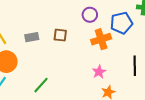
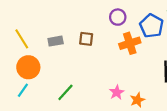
blue pentagon: (121, 23) -> (152, 26), turned -30
pink star: (99, 72) -> (117, 92), moved

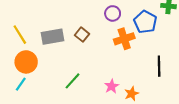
brown square: (86, 39) -> (82, 35), turned 32
gray rectangle: (56, 41) -> (52, 37), size x1.5
green line: (65, 92) -> (73, 81), moved

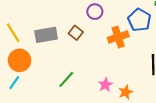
purple circle: (113, 13) -> (95, 12), moved

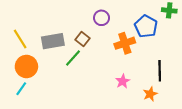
green line: (66, 79) -> (73, 58), moved
pink star: (105, 85) -> (123, 81), moved
orange star: (126, 92) -> (150, 94), moved

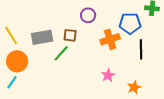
blue pentagon: (146, 26) -> (130, 23), turned -30
brown square: (82, 39) -> (70, 35), turned -32
black line: (160, 71) -> (141, 49), moved

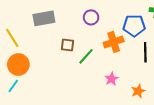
brown square: (70, 35) -> (68, 45), moved
gray rectangle: (42, 37) -> (44, 18), moved
green line: (61, 53) -> (86, 56), moved

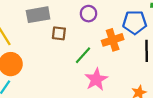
brown square: (68, 45) -> (59, 33), moved
pink star: (112, 79) -> (96, 79), moved, size x1.5

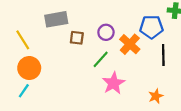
purple circle: (89, 14) -> (106, 32), moved
orange cross: (113, 40) -> (130, 44), turned -30

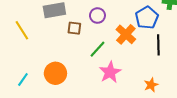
blue pentagon: (151, 27) -> (147, 18), turned -30
purple circle: (106, 32) -> (97, 16), moved
orange circle: (29, 68) -> (55, 73), moved

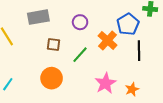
brown square: (74, 28) -> (54, 45), moved
pink star: (110, 72) -> (105, 83), moved
orange circle: (55, 73) -> (52, 78), moved

